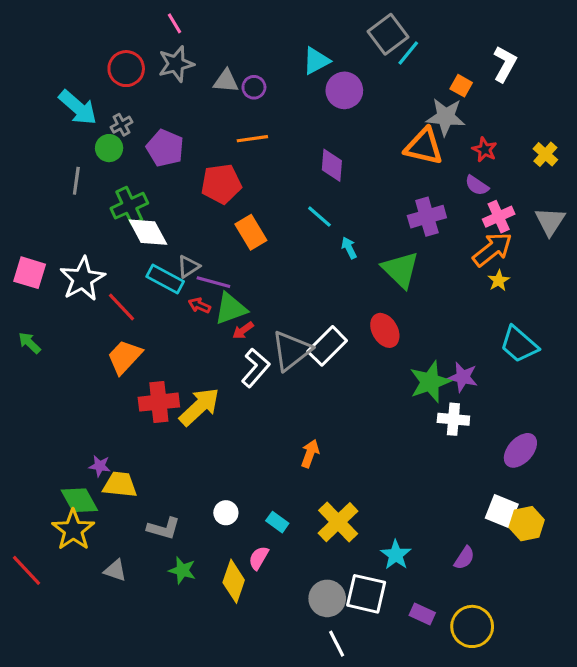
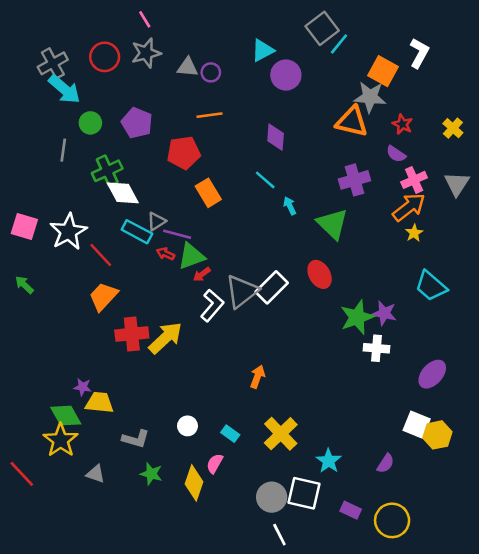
orange square: (461, 86) -> (383, 71), size x1.6
gray cross: (121, 125) -> (53, 63), moved, size x1.6

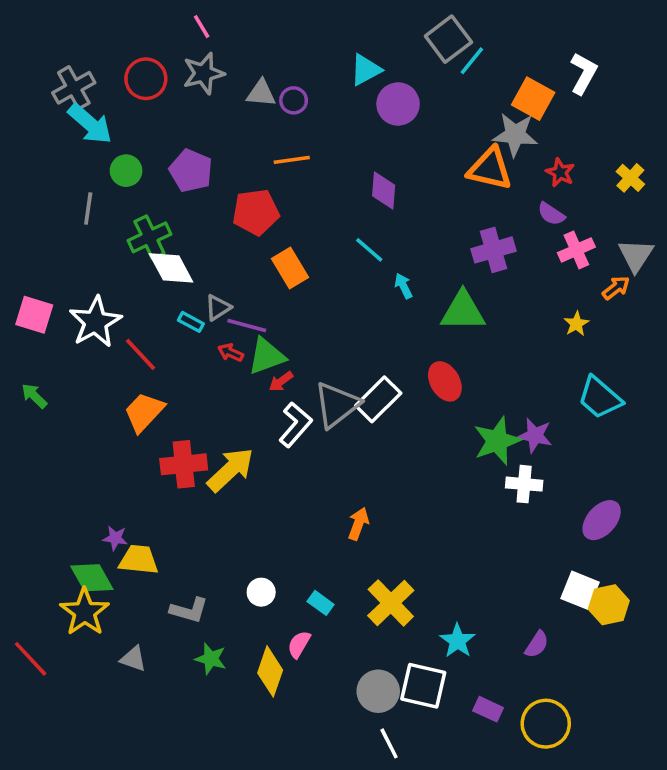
orange arrow: (409, 207) -> (616, 288), moved, size x0.6
green triangle: (333, 224) -> (463, 311), turned -44
cyan rectangle: (137, 232) -> (191, 322), size x0.6

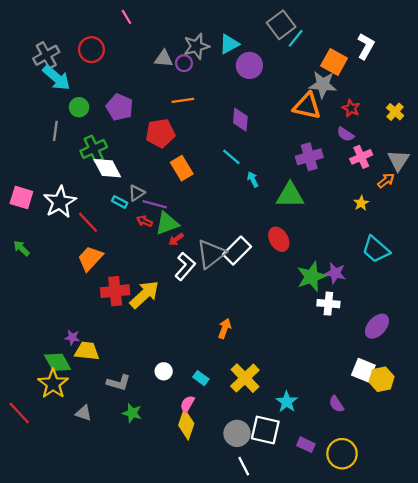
gray star: (204, 73) -> (196, 46), moved
purple semicircle: (537, 644) -> (336, 404), turned 114
yellow diamond: (270, 671) -> (186, 424), moved

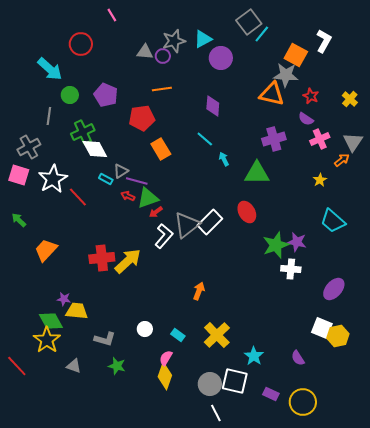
gray cross: (46, 55) -> (29, 147), moved
orange trapezoid: (90, 258) -> (46, 250), moved

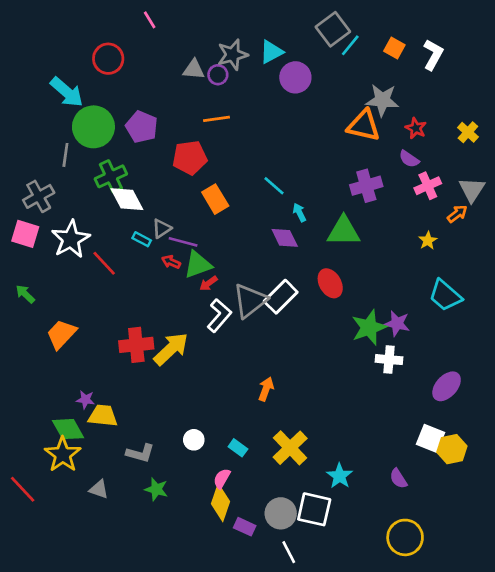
orange square: (296, 55) -> (394, 48), moved, size x0.7
green circle: (70, 95) -> (93, 127), size x1.8
purple diamond: (213, 106) -> (285, 238), moved, turned -30
purple rectangle: (271, 394) -> (245, 527), moved

